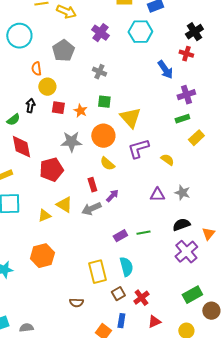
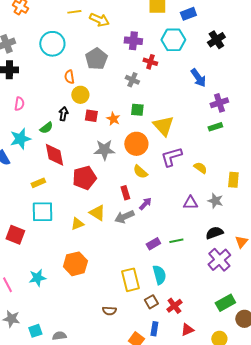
black cross: (194, 32) -> (216, 40), moved
purple cross: (100, 33) -> (133, 41), turned -30
red cross: (186, 54) -> (150, 62), moved
yellow rectangle: (196, 138) -> (233, 180), moved, turned -42

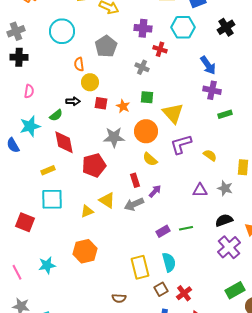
purple cross: (219, 103) -> (212, 90), moved, turned 30
black arrow: (63, 114) -> (73, 101), turned 80

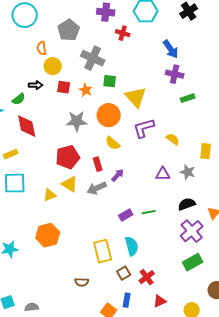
gray cross: (142, 67) -> (93, 58), moved, size x1.6
red pentagon: (94, 165) -> (68, 157), moved
green rectangle: (235, 290) -> (193, 262), moved

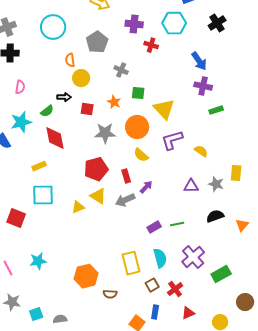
gray cross: (93, 58) -> (121, 70), size x0.6
red square: (64, 87) -> (87, 109), moved
yellow rectangle: (206, 151) -> (236, 173), moved
purple cross: (192, 231) -> (193, 257), moved
orange hexagon: (48, 235) -> (86, 276), moved

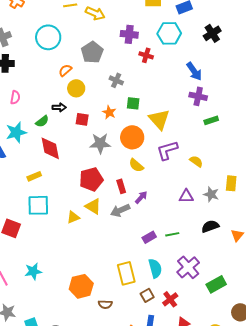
orange semicircle: (70, 60) -> (65, 70), turned 56

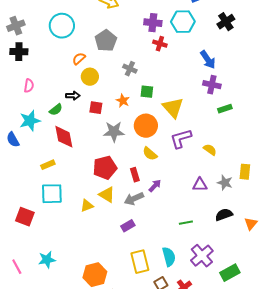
purple cross: (129, 34) -> (153, 23), moved
purple rectangle: (149, 237) -> (128, 226), moved

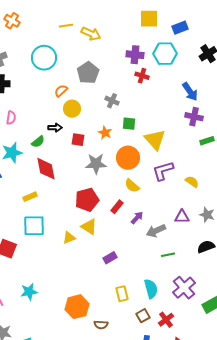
red rectangle: (135, 175) -> (117, 207), turned 56
gray arrow: (134, 199) -> (156, 231), moved
yellow rectangle: (140, 262) -> (122, 294), size x0.7

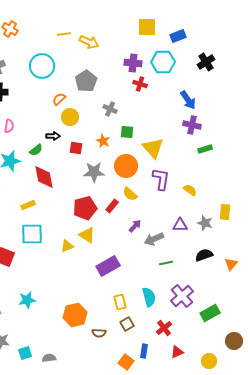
purple L-shape: (163, 171) -> (161, 179), turned 115
red rectangle: (117, 207) -> (112, 206), moved
purple rectangle: (110, 258) -> (108, 266), size x1.6
brown square: (143, 316) -> (127, 324), moved

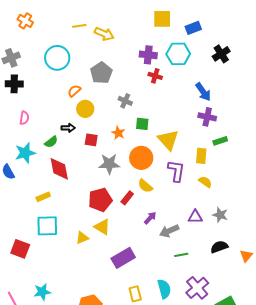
yellow rectangle: (225, 212) -> (201, 156), moved

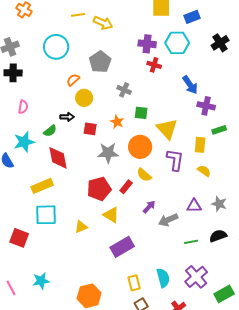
blue arrow: (203, 92) -> (190, 85), moved
yellow rectangle: (43, 197) -> (42, 186), size x1.5
yellow triangle: (102, 227) -> (111, 215), moved
green line: (181, 255) -> (191, 242), moved

